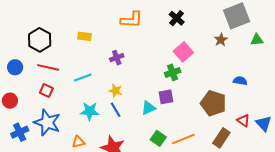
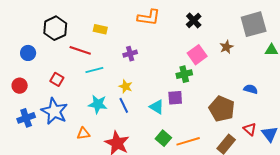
brown star: (221, 40) -> (227, 47), moved
red line: (48, 67) -> (80, 50), moved
cyan triangle: (149, 108) -> (157, 107), turned 49

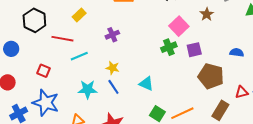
yellow rectangle: (100, 29) -> (79, 15), turned -48
purple square: (175, 98) -> (194, 50), moved
red triangle: (250, 129) -> (242, 92), turned -48

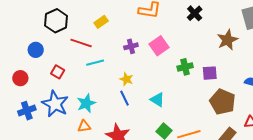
brown star: (207, 14) -> (227, 40), size x1.5
pink square: (179, 26) -> (159, 46), moved
blue circle: (11, 49) -> (36, 50), moved
cyan star: (88, 89) -> (86, 103), moved, turned -30

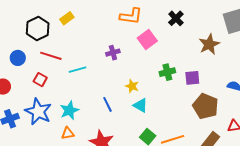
yellow rectangle: (101, 22) -> (67, 18), moved
red line: (81, 43) -> (51, 56), moved
pink square: (159, 46) -> (147, 40), moved
yellow star: (126, 79) -> (132, 86), moved

